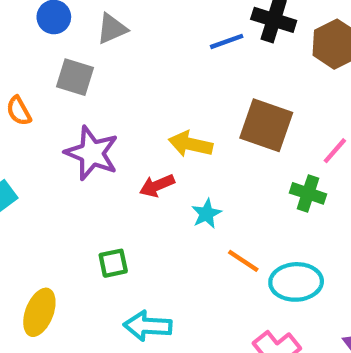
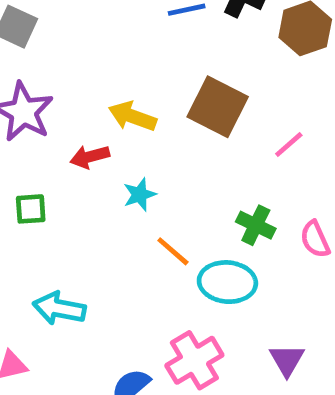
green cross: (308, 193) -> (256, 225), moved
green square: (113, 263) -> (31, 209), moved

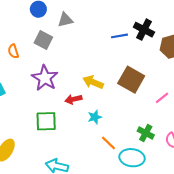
green square: (31, 209) -> (46, 121), size x1.5

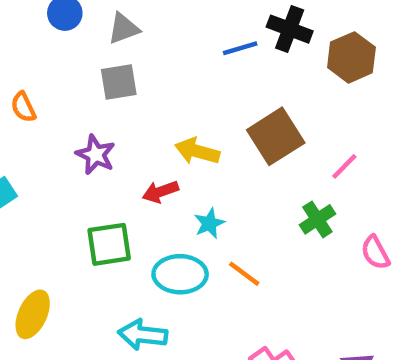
gray square: (43, 40) -> (119, 82), moved, turned -30
purple star: (45, 78) -> (96, 155), size x0.7
brown square: (131, 80) -> (276, 136), turned 35
green cross: (146, 133) -> (317, 219), moved, turned 35
cyan ellipse: (132, 158) -> (180, 274), moved

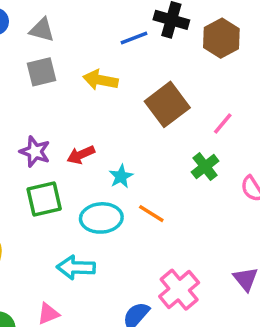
gray triangle: (124, 29) -> (42, 30), turned 40
yellow arrow: (197, 151) -> (100, 80), moved
purple star: (96, 155) -> (35, 152), moved

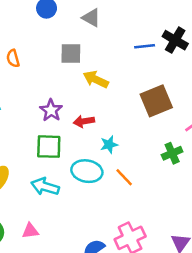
gray triangle: (42, 30) -> (91, 18), moved
yellow arrow: (100, 80) -> (96, 79), moved
cyan arrow: (76, 267) -> (45, 187), moved

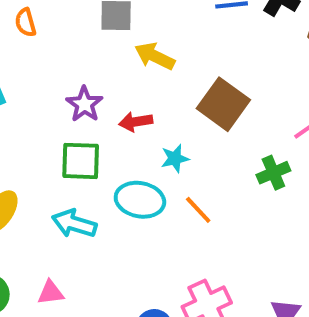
brown square: (156, 101) -> (223, 104), moved, turned -32

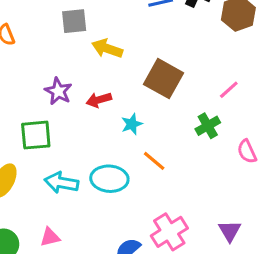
green square: (81, 161) -> (36, 135), moved
cyan ellipse: (140, 200) -> (109, 179), moved

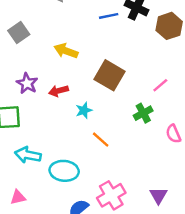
gray square: (74, 21) -> (19, 32), moved, turned -30
cyan ellipse: (109, 179) -> (64, 171), moved

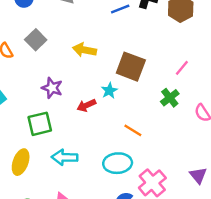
red arrow: (58, 91) -> (86, 105), moved
cyan star: (84, 110) -> (109, 91), moved
cyan ellipse: (64, 171) -> (118, 163), moved

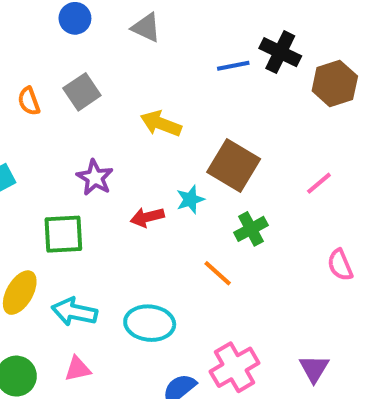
green cross: (170, 98) -> (251, 229), moved
cyan arrow: (65, 157) -> (74, 312), moved
cyan ellipse: (118, 163) -> (150, 323), moved

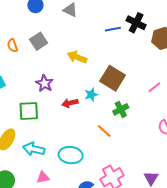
pink triangle: (78, 369) -> (43, 177), moved

